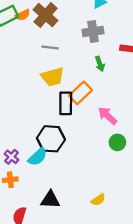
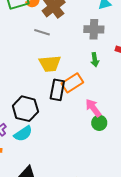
gray line: (50, 48) -> (42, 32), moved
black hexagon: (51, 139) -> (25, 109), moved
green circle: (117, 142) -> (99, 123), moved

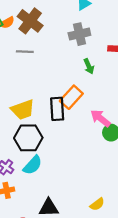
yellow trapezoid: (50, 64) -> (23, 110), moved

